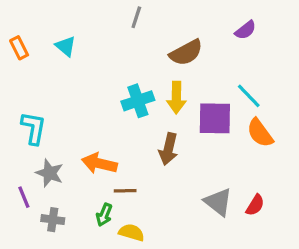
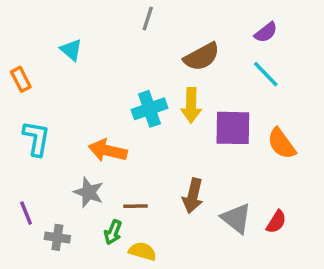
orange rectangle: (19, 48) -> (21, 79), moved
cyan line: (249, 96) -> (266, 74), moved
brown arrow: (168, 149) -> (193, 196), moved
orange arrow: (99, 163) -> (108, 151), moved
gray star: (50, 173) -> (89, 192), moved

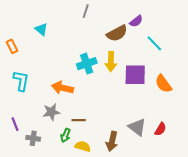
purple semicircle: (266, 32) -> (136, 21), moved
gray star: (89, 192) -> (51, 112), turned -30
brown arrow: (193, 196) -> (112, 141), moved

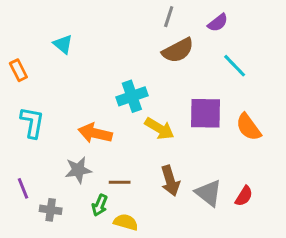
gray line: (86, 11) -> (169, 17), moved
purple semicircle: (136, 21) -> (218, 23), moved
yellow arrow: (111, 62) -> (160, 129), moved, turned -60
brown arrow: (112, 141) -> (170, 181), moved, turned -30

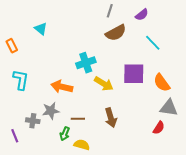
purple line: (23, 188) -> (15, 136), moved
gray triangle: (209, 193) -> (169, 108), moved, turned -30
gray cross: (51, 210) -> (33, 121), moved

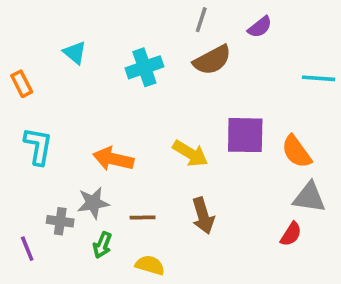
cyan line: (153, 43) -> (318, 78), moved, turned -42
cyan cross: (86, 63) -> (144, 67), moved
green arrow: (65, 134) -> (102, 245), moved

